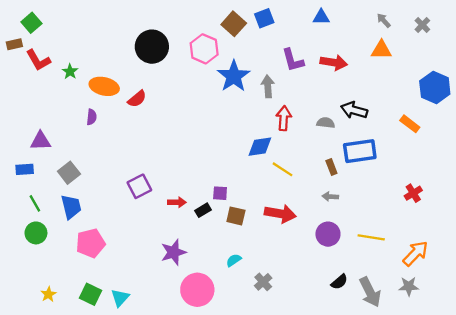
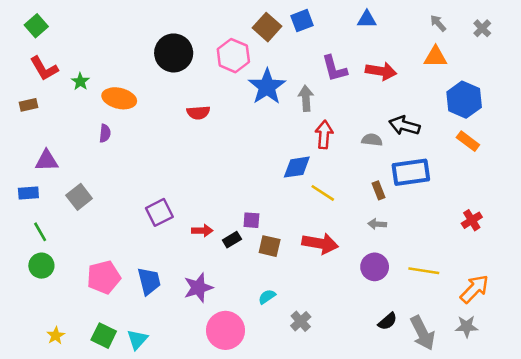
brown rectangle: (14, 44) -> (28, 105), moved
blue hexagon: (435, 87) -> (464, 100), moved
red semicircle: (137, 99) -> (198, 113), moved, turned 36
blue trapezoid: (71, 207) -> (149, 281), moved

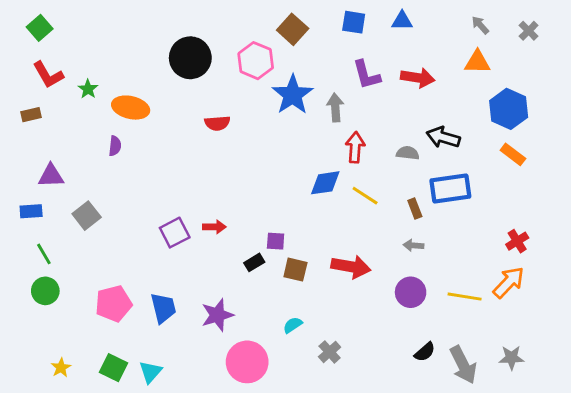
blue square: (302, 21) -> (354, 22), moved, turned 30
yellow line: (323, 193) -> (365, 196), moved
red arrow: (202, 231) -> (214, 227), moved
orange arrow: (474, 289) -> (509, 282), moved

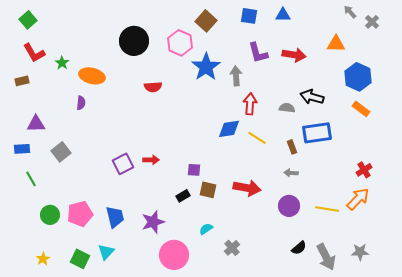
gray arrow: (480, 25) -> (350, 12), moved
black rectangle: (254, 262) -> (183, 196), moved
green circle: (45, 291) -> (50, 215), moved
cyan triangle: (150, 372) -> (106, 252), moved

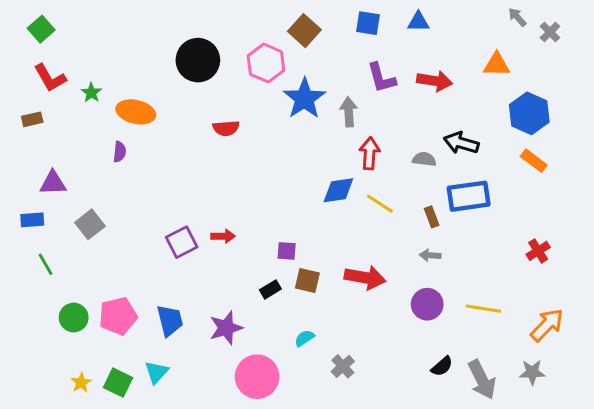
orange arrow: (358, 199) -> (547, 325), moved
yellow star: (43, 259) -> (81, 383), moved

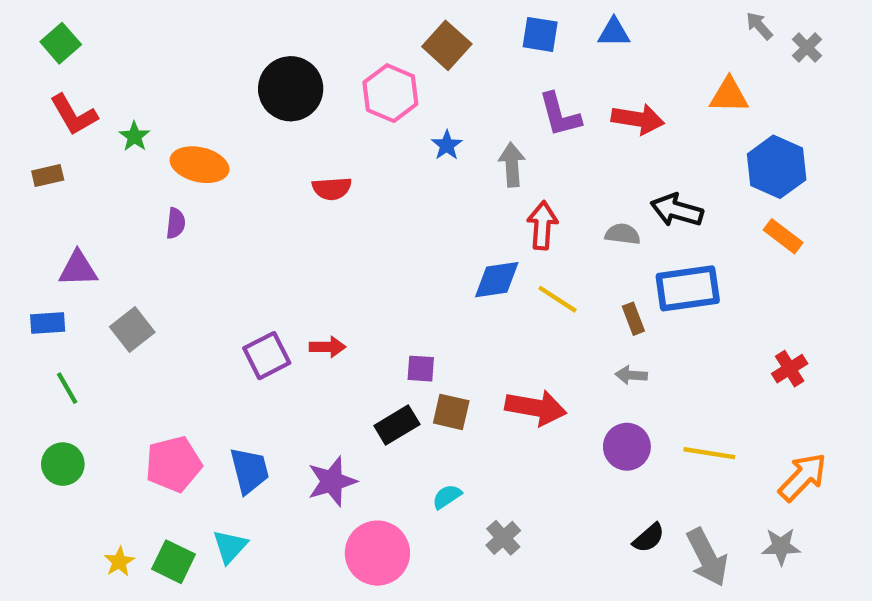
blue star: (304, 99) -> (447, 145), size x0.5
black rectangle: (270, 289) -> (397, 425), size x1.4
green circle: (74, 317) -> (63, 464), moved

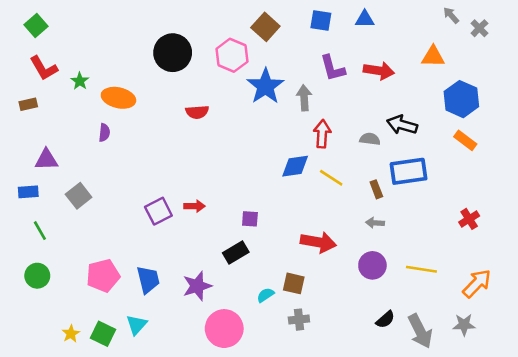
blue star: (447, 145) -> (265, 86), size x2.0
brown square: (451, 412) -> (294, 283), moved
gray cross: (503, 538) -> (299, 320), turned 36

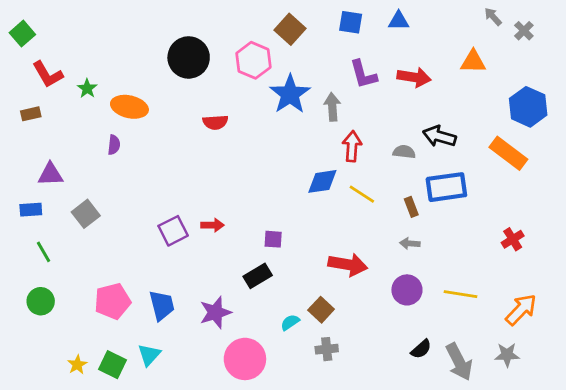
green square: (36, 26) -> (22, 34), moved
blue hexagon: (461, 99) -> (528, 107), moved
orange rectangle: (465, 140) -> (508, 153), size x1.5
brown square: (294, 283) -> (321, 310), turned 30

